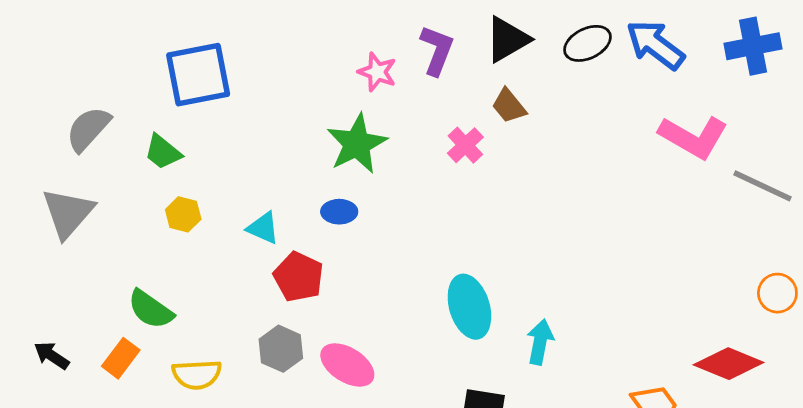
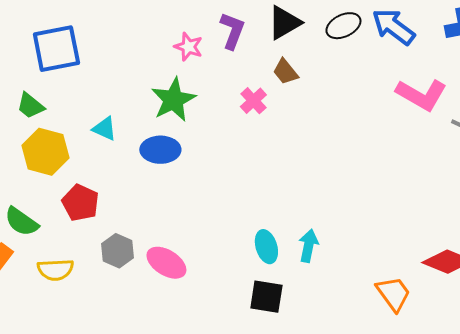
blue ellipse: (339, 212) -> (160, 150), size x1.5
yellow hexagon: (183, 214) -> (45, 152), size x1.8
cyan triangle: (263, 228) -> (104, 129), moved
red pentagon: (298, 277) -> (80, 203), moved
cyan ellipse: (469, 307) -> (266, 247), moved, size x0.7

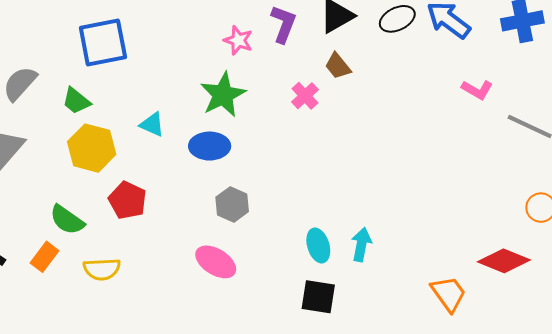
pink L-shape: (421, 95) -> (477, 90), size x0.6
gray hexagon: (117, 251) -> (232, 204), moved

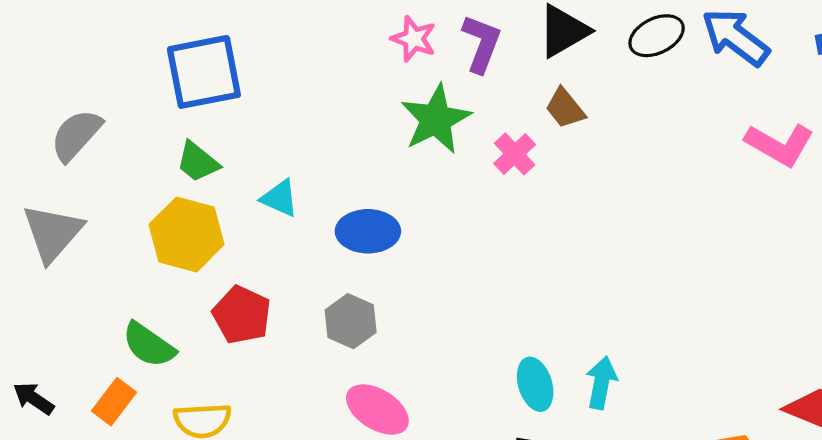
pink star: (238, 40) -> (414, 39), moved
pink L-shape: (477, 90) -> (780, 145), size x1.4
green star: (223, 95) -> (436, 119), moved
green trapezoid: (76, 101) -> (198, 162), moved
gray hexagon: (232, 204) -> (351, 321), moved

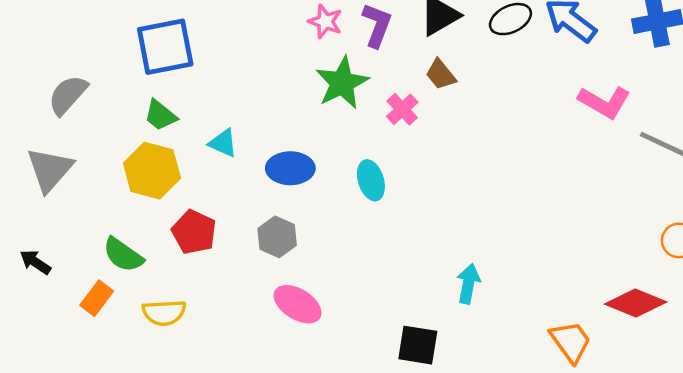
cyan ellipse: (535, 384) -> (371, 180), moved
black arrow: (34, 398) -> (35, 262), moved

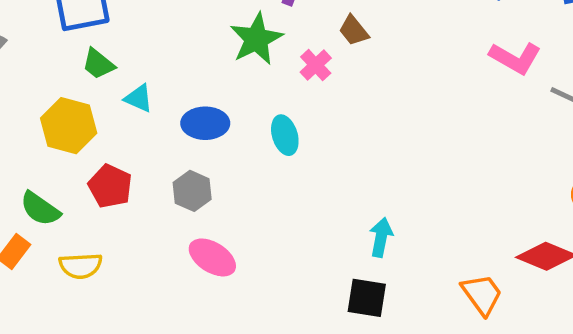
green trapezoid: (160, 115) -> (98, 64), moved
black square: (418, 345) -> (367, 298), moved

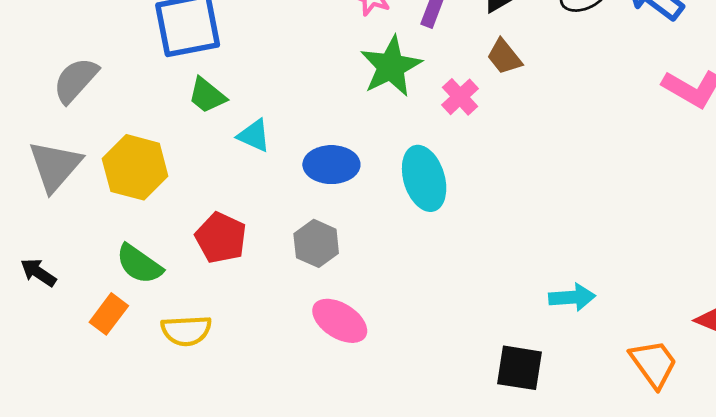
yellow hexagon: (69, 126) -> (135, 167), moved
cyan ellipse: (285, 135) -> (424, 178), size x1.4
cyan arrow: (381, 237) -> (572, 297), moved, turned 75

